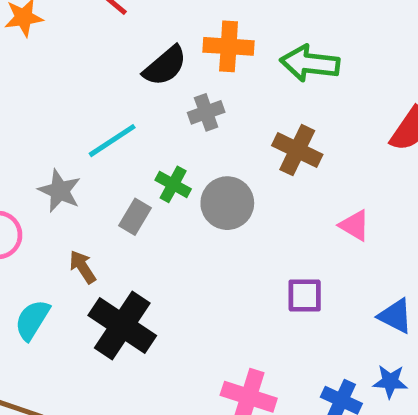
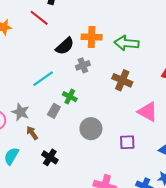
gray star: (60, 191) -> (20, 112), moved
gray circle: (227, 203) -> (91, 129), moved
pink triangle: (355, 225) -> (148, 112), size x1.5
black cross: (122, 326) -> (50, 157), size x0.6

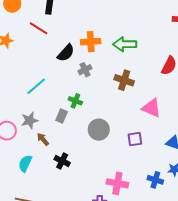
cyan line: (43, 79) -> (36, 86), moved
gray star: (20, 112) -> (30, 120), turned -30

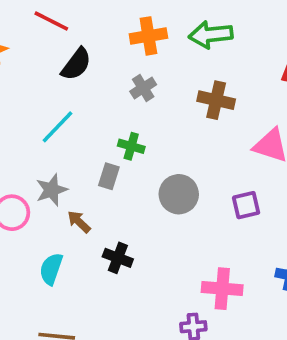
black semicircle: (66, 53) -> (76, 64), moved

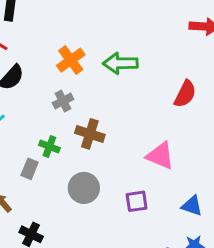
orange cross: (148, 36) -> (71, 60), turned -32
brown cross: (216, 100) -> (90, 134), moved

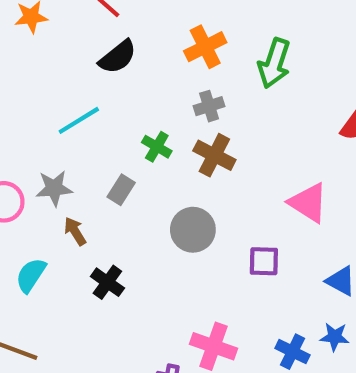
green arrow: (120, 63) -> (274, 63), turned -80
gray cross: (63, 101) -> (209, 106), moved
green cross: (49, 146) -> (157, 147), moved

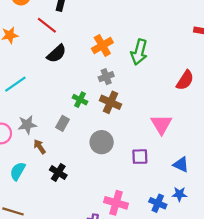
cyan line: (79, 120) -> (15, 84), moved
pink triangle: (308, 203) -> (161, 124), turned 30

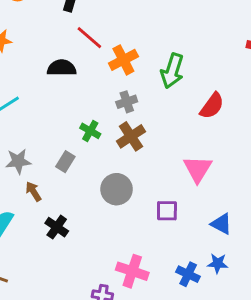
red line: (47, 25) -> (89, 38), moved
black semicircle: (57, 54) -> (62, 68), turned -140
red semicircle: (185, 80) -> (212, 106), moved
brown cross: (111, 102) -> (131, 136), turned 30

